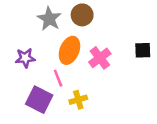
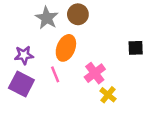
pink cross: (100, 58) -> (95, 73), moved
purple square: (39, 100) -> (21, 84), moved
yellow cross: (78, 100) -> (108, 95), moved, turned -35

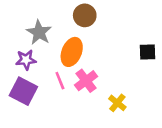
gray star: (47, 18) -> (39, 32), moved
pink cross: (95, 73) -> (86, 81), moved

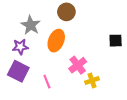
pink line: (60, 81) -> (47, 82), moved
pink cross: (86, 81) -> (78, 65), moved
yellow cross: (117, 103) -> (92, 80), turned 32

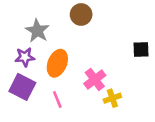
orange ellipse: (56, 41) -> (57, 63), moved

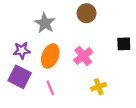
brown circle: (81, 14) -> (86, 13), moved
gray star: (37, 31) -> (45, 23), moved
pink cross: (95, 79) -> (83, 56), moved

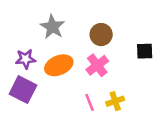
brown circle: (86, 13) -> (101, 35), moved
orange ellipse: (50, 56) -> (59, 65), turned 45
pink line: (50, 88) -> (90, 102), moved

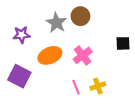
gray star: (52, 27) -> (56, 23), moved
brown circle: (101, 35) -> (80, 16), moved
purple star: (26, 59) -> (22, 35), moved

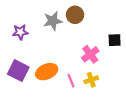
gray star: (56, 23) -> (53, 21), turned 30
orange ellipse: (50, 55) -> (47, 72), moved
pink cross: (83, 55) -> (90, 54), moved

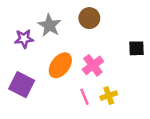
gray star: (53, 21) -> (49, 25), moved, turned -30
pink cross: (90, 54) -> (93, 65), moved
orange ellipse: (47, 72) -> (60, 65), moved, turned -30

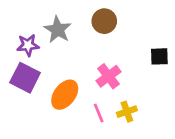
orange ellipse: (60, 65) -> (65, 95), moved
purple square: (22, 85) -> (25, 78), moved

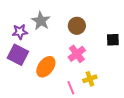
brown circle: (104, 21) -> (77, 26), moved
pink line: (99, 113) -> (71, 88), moved

